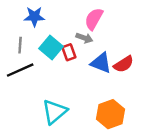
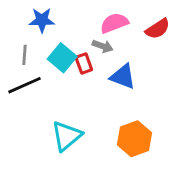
pink semicircle: (94, 19) -> (114, 23), turned 40
red semicircle: (124, 64) -> (158, 29), moved

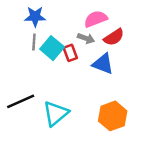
red semicircle: (158, 29) -> (114, 37), moved
gray line: (24, 55) -> (34, 42), moved
black line: (24, 85) -> (21, 101), moved

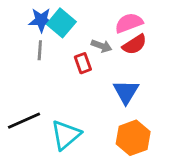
pink semicircle: (96, 19) -> (129, 23), moved
cyan square: (52, 48) -> (61, 23), moved
blue triangle: (103, 64) -> (126, 92), moved, turned 40

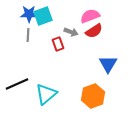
cyan square: (61, 23) -> (43, 16), turned 30
blue triangle: (126, 92) -> (108, 64), moved

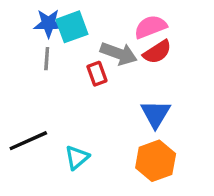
gray arrow: (71, 32) -> (119, 54), size x1.5
blue triangle: (108, 64) -> (156, 114), moved
cyan triangle: (46, 94) -> (77, 157), size x0.7

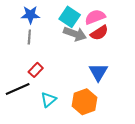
cyan square: (72, 27) -> (70, 17), moved, turned -36
red rectangle: (97, 74) -> (36, 70), moved, turned 64
orange hexagon: (156, 161) -> (84, 102), moved

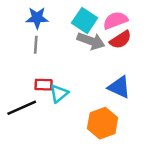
red rectangle: (36, 70) -> (44, 85), turned 48
blue triangle: (98, 72) -> (119, 87), turned -36
cyan triangle: (48, 100) -> (59, 94), moved

